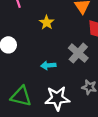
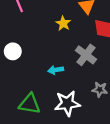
yellow star: (47, 23) -> (63, 23), moved

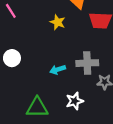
gray cross: (86, 55) -> (87, 63), moved, turned -30
white star: (67, 103) -> (75, 101), size x0.7

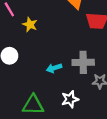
yellow star: (58, 22) -> (30, 25), moved

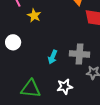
cyan arrow: (54, 68) -> (53, 57), turned -56

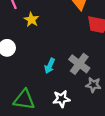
gray cross: (80, 54) -> (79, 64), turned 30

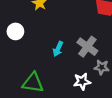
white star: (61, 99) -> (82, 81), moved

